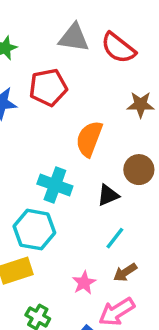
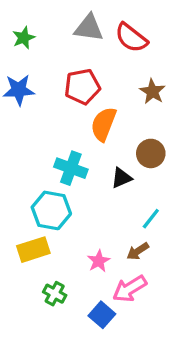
red pentagon: (48, 87) -> (82, 87), moved
brown star: (141, 104) -> (152, 92), turned 30
cyan line: (115, 238) -> (151, 219), moved

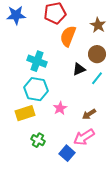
brown star: (152, 92) -> (98, 25), moved
cyan cross: (71, 168) -> (37, 61), moved
cyan line: (151, 219) -> (97, 78), moved
pink star: (99, 261) -> (60, 108), moved

